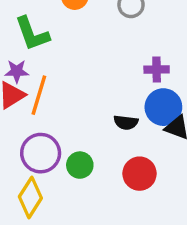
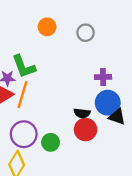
green L-shape: (32, 34) -> (24, 67), moved
red circle: (140, 174) -> (86, 130), moved

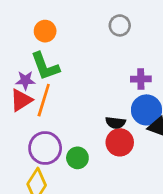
orange circle: (47, 27) -> (45, 31), moved

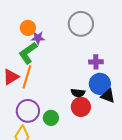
gray circle: (120, 25) -> (81, 24), size x1.6
green L-shape: (45, 66) -> (28, 53), turned 75
purple star: (25, 80) -> (38, 38), moved

